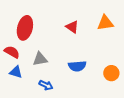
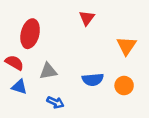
orange triangle: (105, 23) -> (126, 46), moved, turned -48
red triangle: (72, 27) -> (87, 18), moved, turned 32
orange circle: (111, 73) -> (124, 86), moved

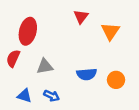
orange triangle: (126, 46) -> (110, 31), moved
red semicircle: (14, 63) -> (13, 58), turned -96
blue triangle: (19, 87) -> (24, 96), moved

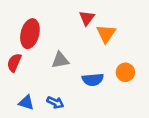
orange triangle: (110, 31) -> (106, 34), moved
gray triangle: (45, 66) -> (60, 60), moved
orange circle: (116, 80) -> (125, 72), moved

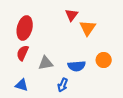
gray triangle: (60, 60) -> (46, 63), moved
red semicircle: (14, 63) -> (23, 53), moved
blue arrow: (55, 102) -> (63, 85), moved, turned 88

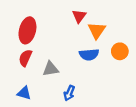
orange circle: (104, 60) -> (120, 51), moved
blue semicircle: (77, 66) -> (89, 55), moved

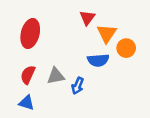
orange circle: (120, 51) -> (126, 48), moved
red semicircle: (25, 58) -> (28, 75), moved
blue arrow: (69, 93) -> (78, 86), moved

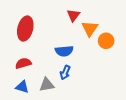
blue semicircle: (98, 60) -> (64, 51), moved
red semicircle: (28, 75) -> (23, 63), turned 49
gray triangle: (56, 76) -> (47, 85), moved

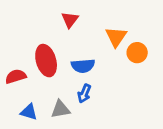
red triangle: (73, 15) -> (70, 20), moved
red ellipse: (25, 29) -> (46, 61), moved, turned -30
red semicircle: (23, 63) -> (16, 76), moved

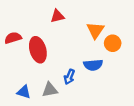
red triangle: (70, 20) -> (57, 16), turned 40
blue semicircle: (83, 66) -> (93, 65), moved
red semicircle: (16, 76) -> (13, 38), moved

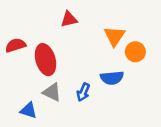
gray triangle: (50, 90) -> (52, 92), moved, turned 35

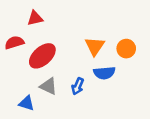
red triangle: (69, 19) -> (35, 18), moved
orange triangle: (115, 36) -> (95, 46), moved
red ellipse: (46, 60) -> (42, 56), turned 64

